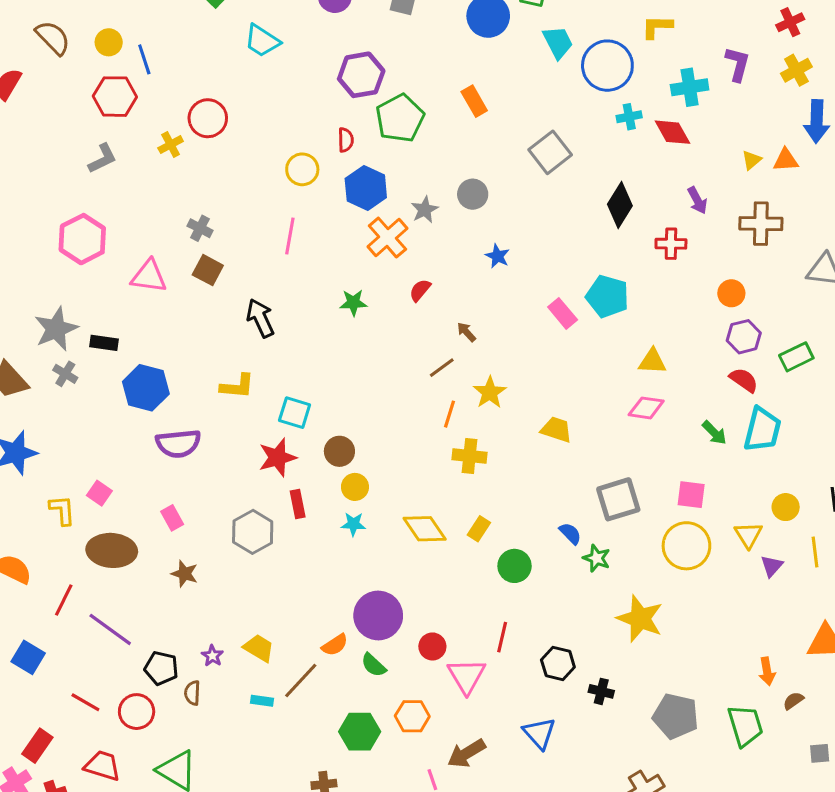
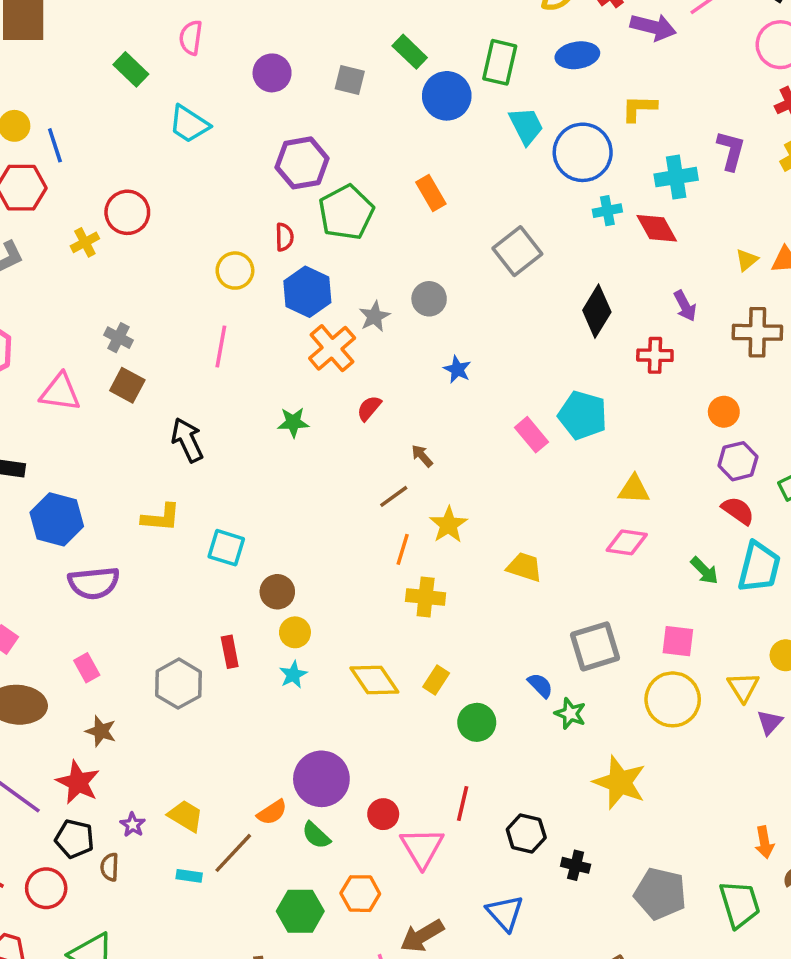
red star: (277, 457) -> (78, 782), moved, turned -30
cyan star: (353, 524) -> (293, 675), turned -30

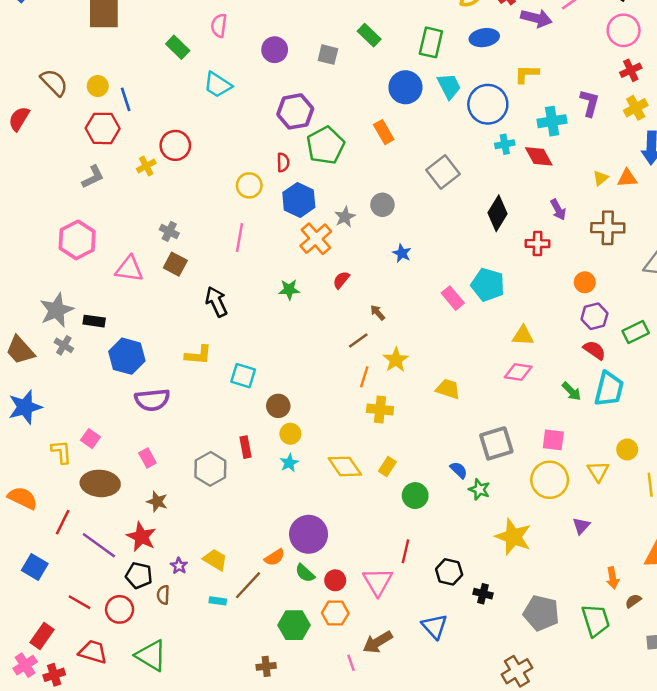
blue circle: (447, 96) -> (405, 87), moved
purple triangle: (770, 722) -> (581, 526), moved
red circle: (383, 814) -> (335, 580), moved

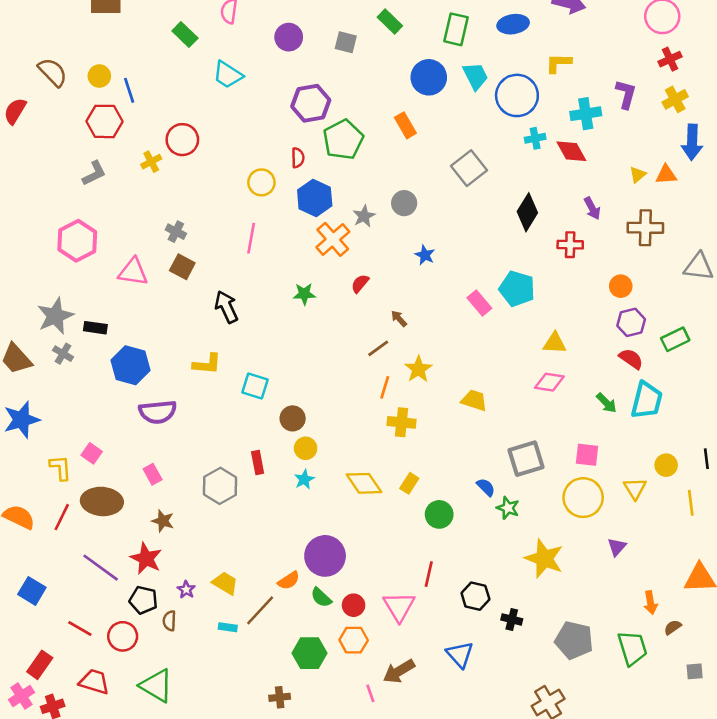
red line: (63, 522) -> (62, 517), moved

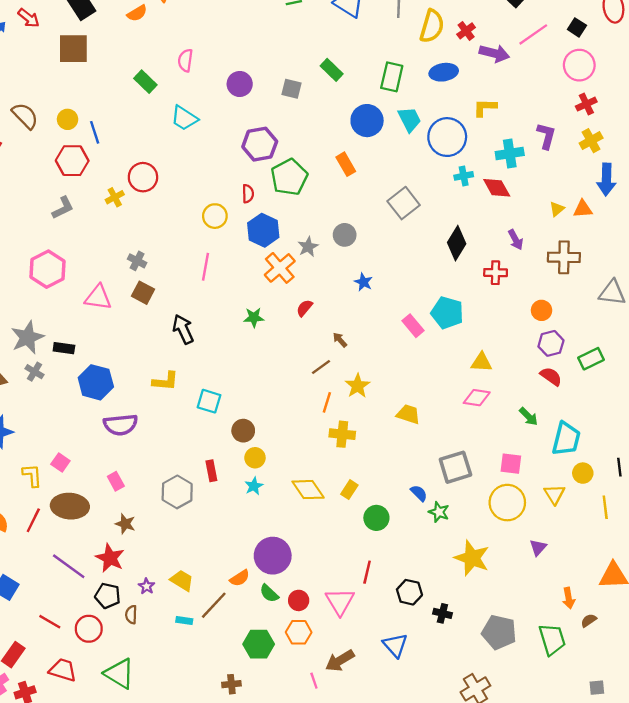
cyan trapezoid: (647, 400) -> (566, 439), moved
gray square: (695, 671) -> (597, 688), moved

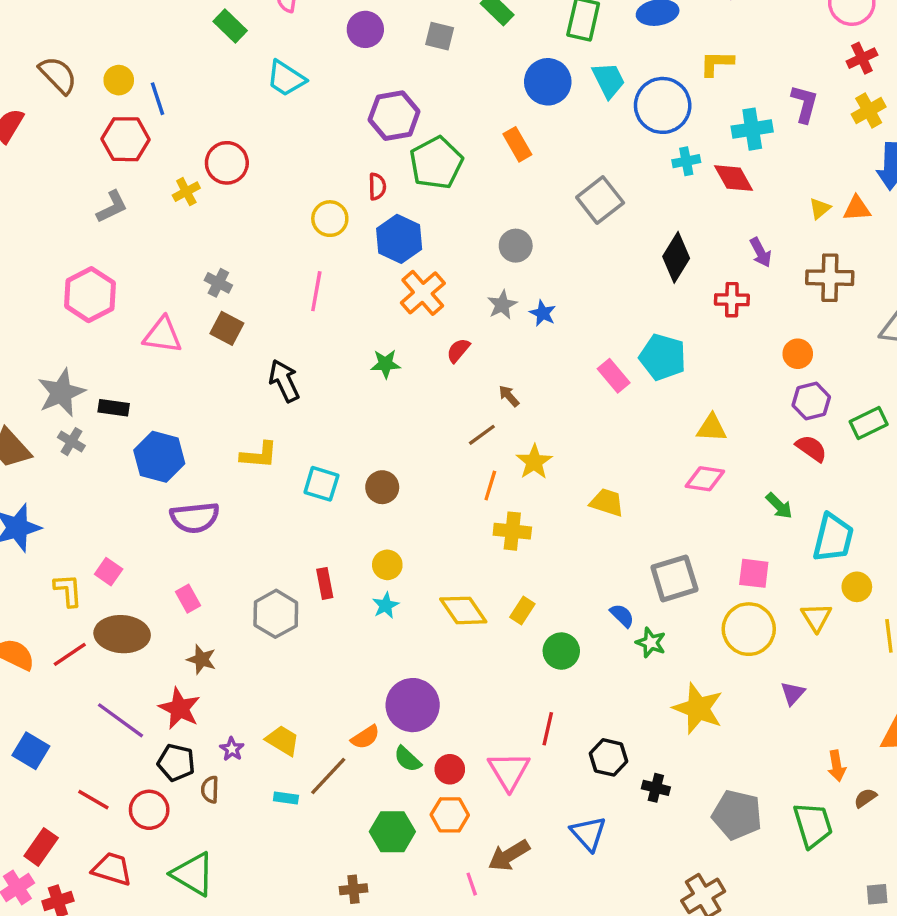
gray star: (308, 247) -> (502, 305), moved
brown circle: (243, 431) -> (382, 487), moved
red line: (33, 520) -> (70, 654), turned 30

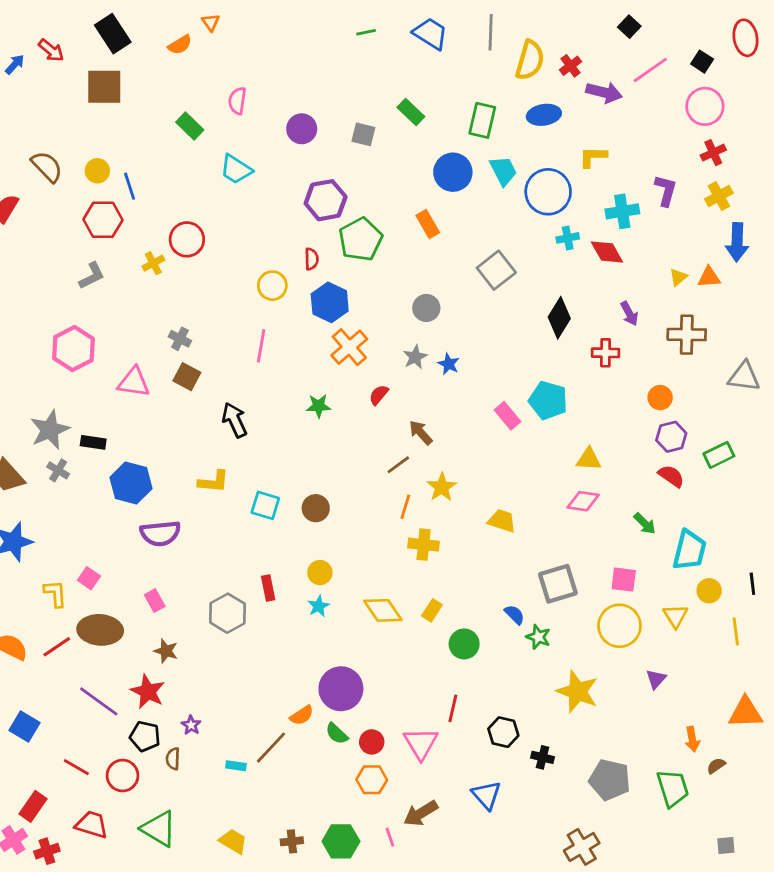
brown arrow: (509, 396) -> (421, 433), size x1.4
yellow trapezoid: (283, 741) -> (233, 841), moved
green hexagon: (392, 832) -> (341, 841), moved

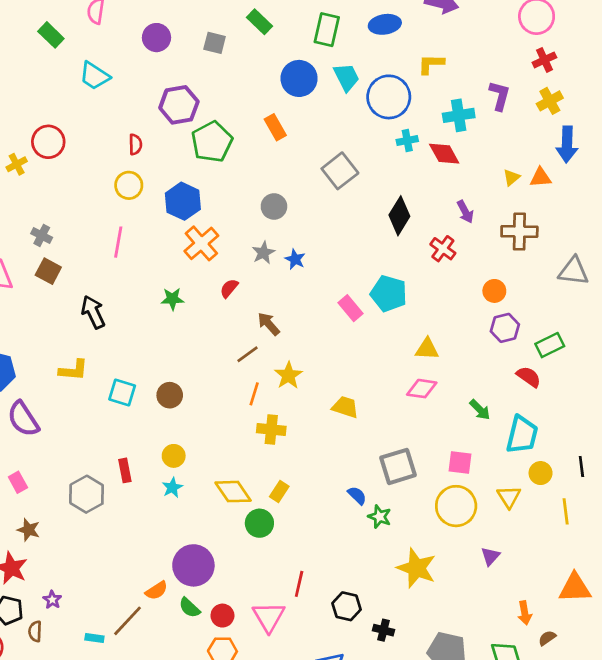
red semicircle: (312, 259) -> (135, 144), moved
red cross: (605, 353) -> (443, 249), turned 35
red semicircle: (671, 476) -> (529, 377), moved
purple semicircle: (160, 533) -> (23, 419), turned 63
green circle: (464, 644) -> (259, 523), moved

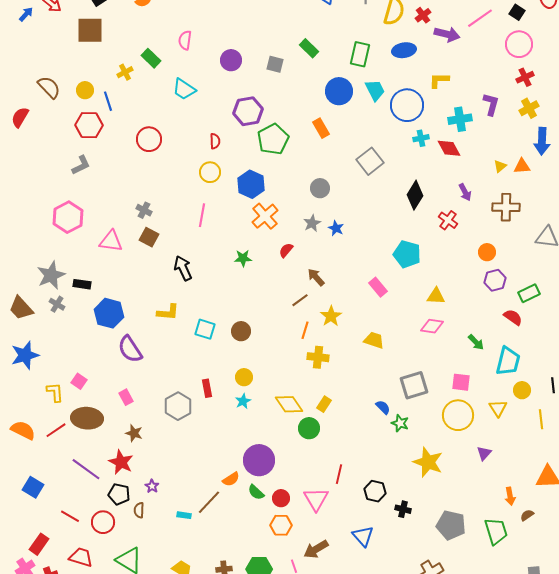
yellow cross: (17, 164) -> (125, 72), moved
pink rectangle: (350, 308) -> (378, 287), moved

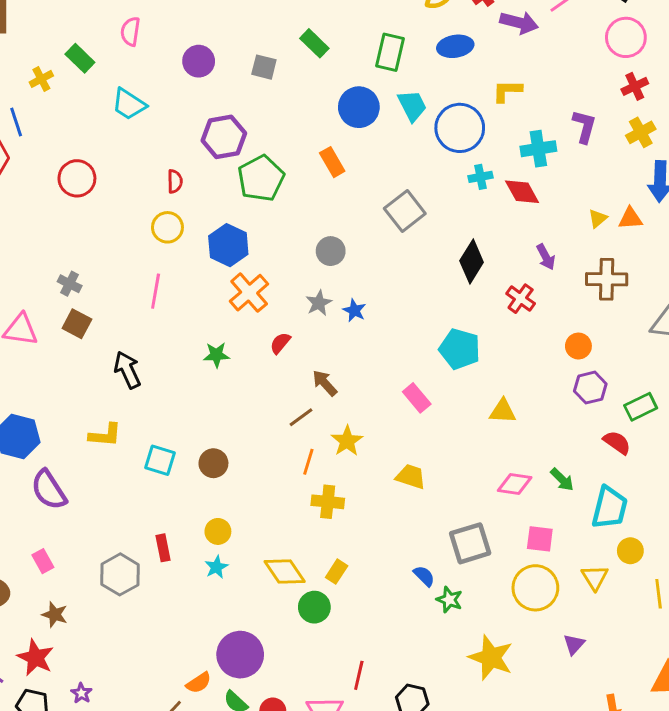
pink diamond: (432, 326) -> (515, 484), moved

